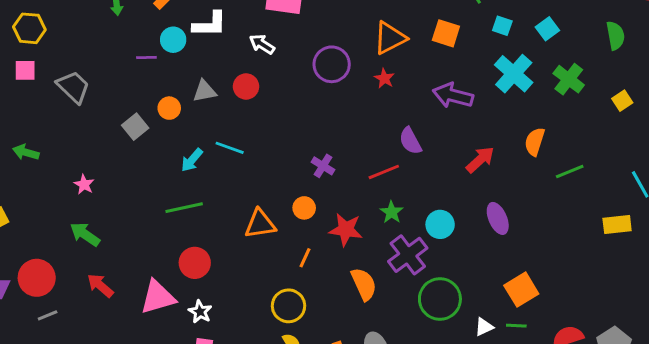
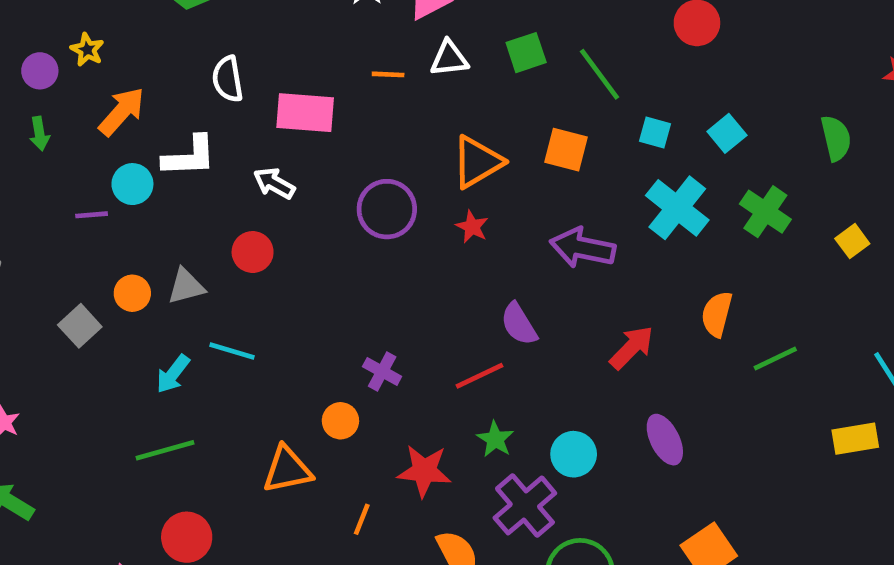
gray triangle: (205, 91) -> (186, 286), moved
orange circle: (304, 208) -> (340, 421), moved

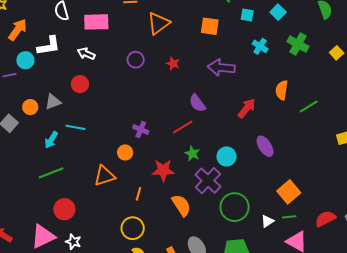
orange triangle: (477, 162) -> (159, 23), moved
cyan cross: (677, 208) -> (260, 46), size x0.6
purple circle: (387, 209) -> (136, 60), size x0.7

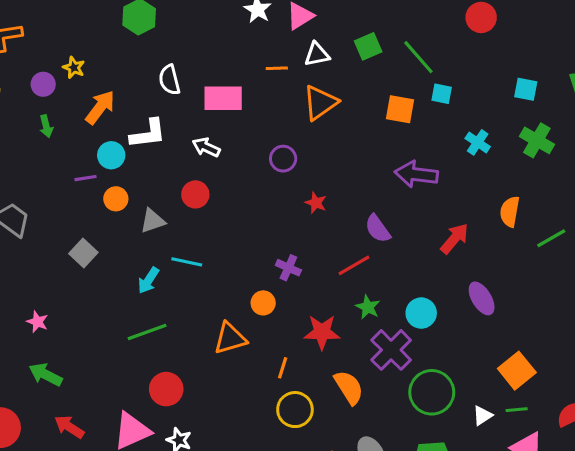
cyan square: (278, 12) -> (526, 89), moved, turned -35
cyan square: (247, 15) -> (442, 94), moved
red star: (173, 64) -> (316, 203), moved
orange circle: (30, 107) -> (116, 199), moved
yellow circle: (133, 228) -> (295, 410), moved

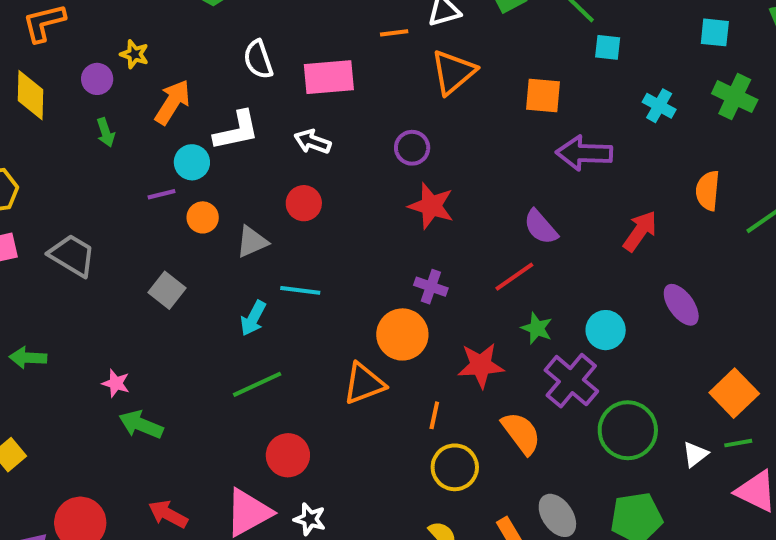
orange square: (400, 109) -> (543, 96), moved
red star: (316, 203) -> (431, 206), moved, size x1.6
orange circle: (263, 303) -> (402, 334), size x1.6
green arrow: (45, 375) -> (141, 425), moved

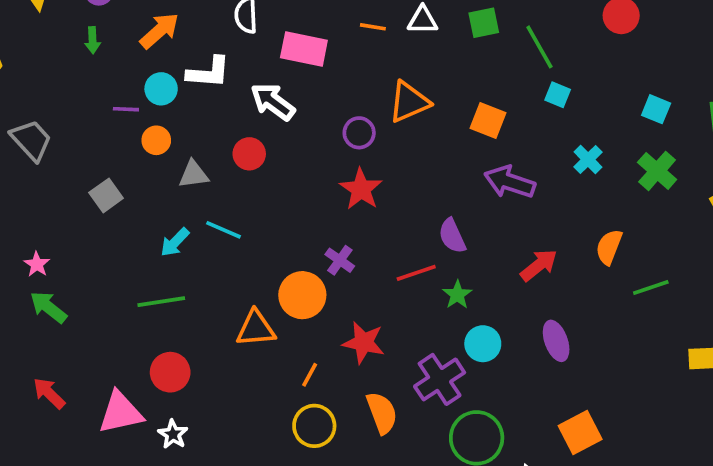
orange triangle: (453, 72) -> (409, 102), moved
white arrow: (312, 142) -> (273, 102), size x1.4
green star: (537, 328) -> (457, 295), moved

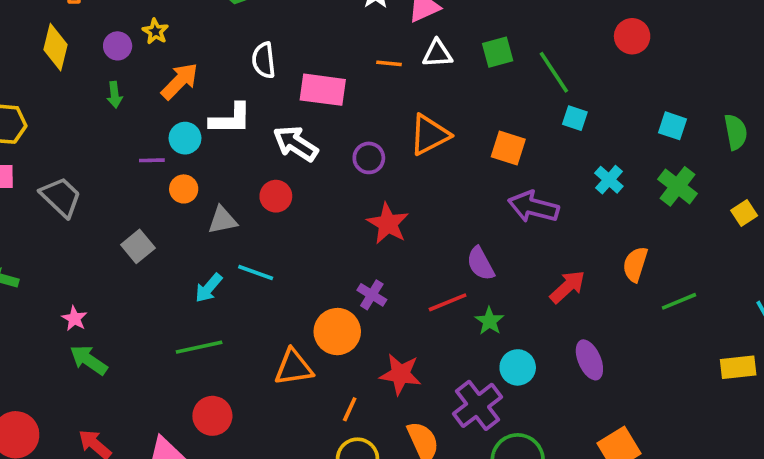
purple circle: (359, 133) -> (369, 158), moved

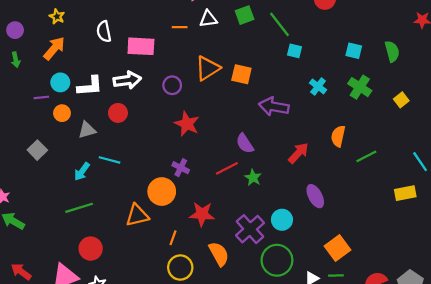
yellow star: (155, 31) -> (57, 16), moved
white L-shape: (231, 119) -> (90, 86), moved
white arrow: (296, 143) -> (127, 80), turned 144
orange square: (508, 148) -> (241, 74), moved
cyan circle: (518, 367) -> (282, 220), moved

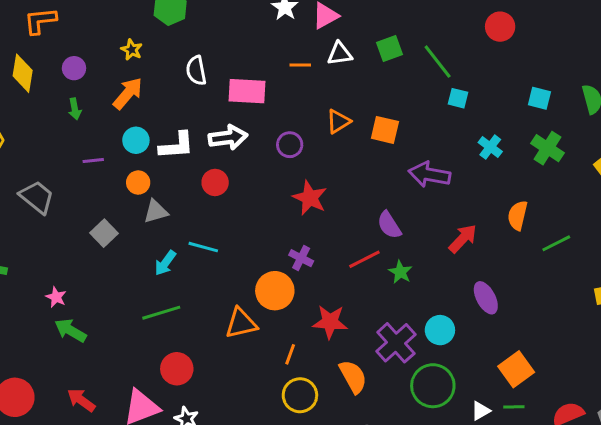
orange triangle: (208, 68) -> (338, 122), size x0.7
purple line: (41, 97) -> (93, 161), moved
gray triangle: (87, 130) -> (156, 211), moved

